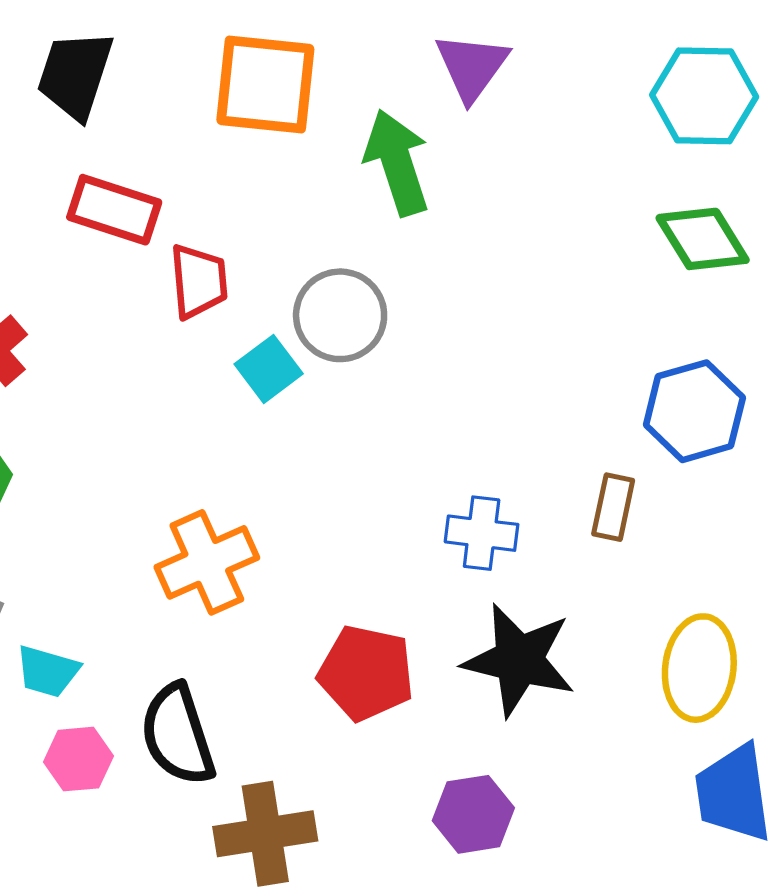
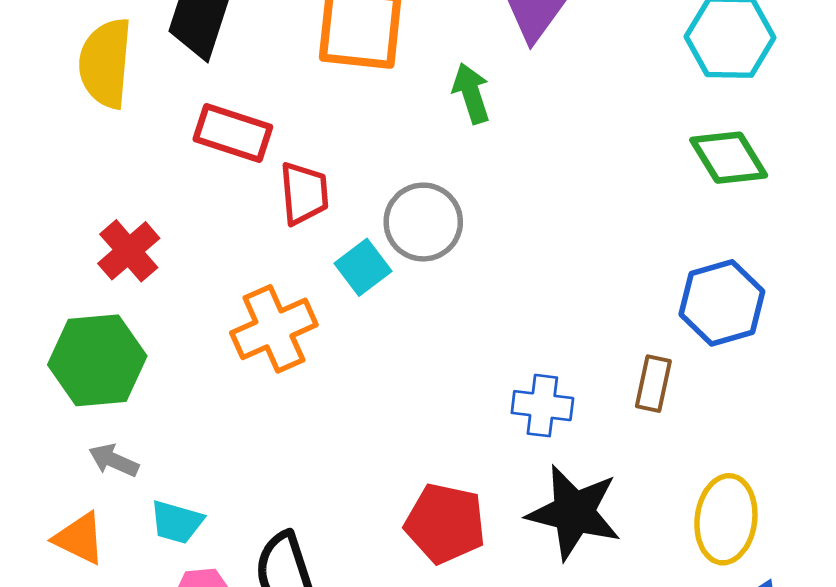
green arrow: (397, 163) -> (471, 93), size x0.7
orange cross: (207, 562) -> (274, 329), moved

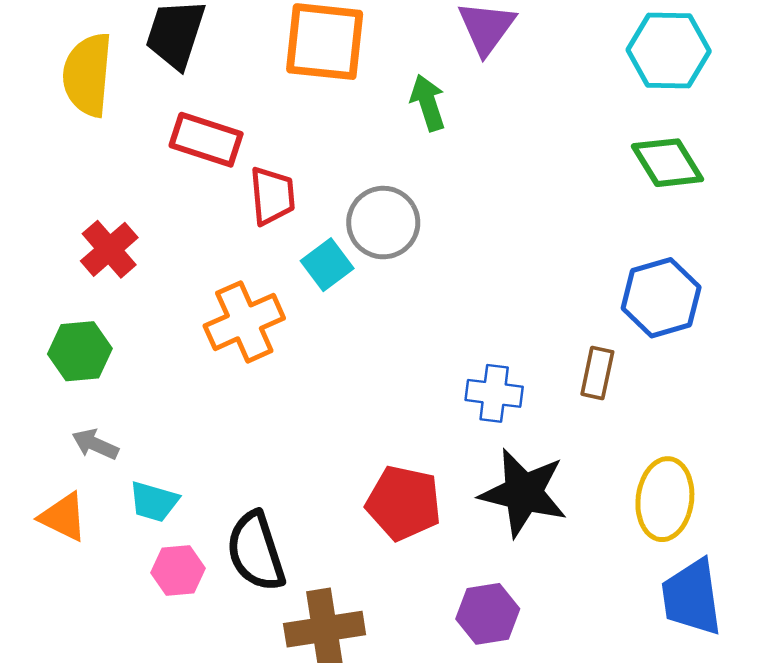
green hexagon: (97, 360) -> (80, 351), size x0.7

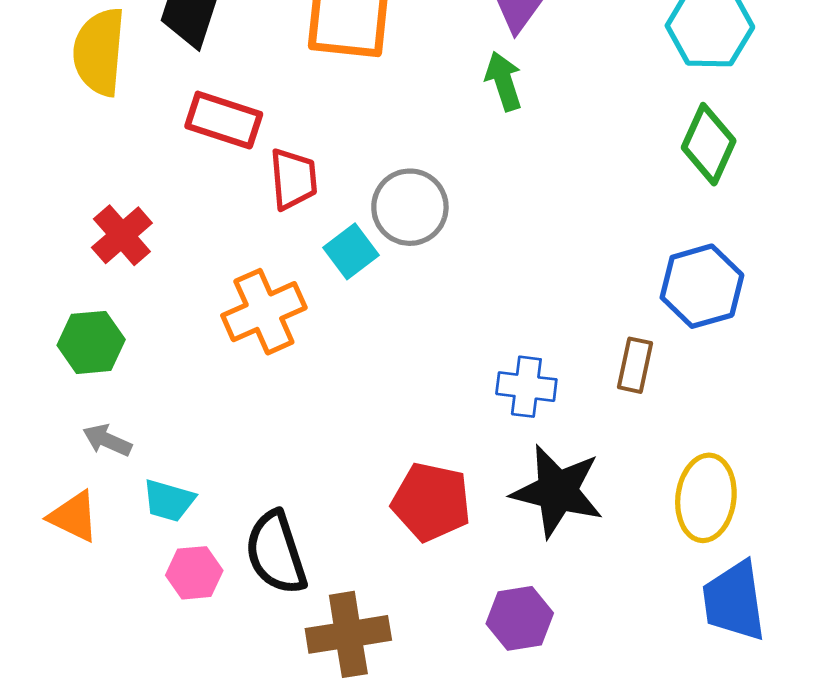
green arrow: (428, 103) -> (504, 81), moved
green diamond: (667, 163) -> (709, 144), turned 56

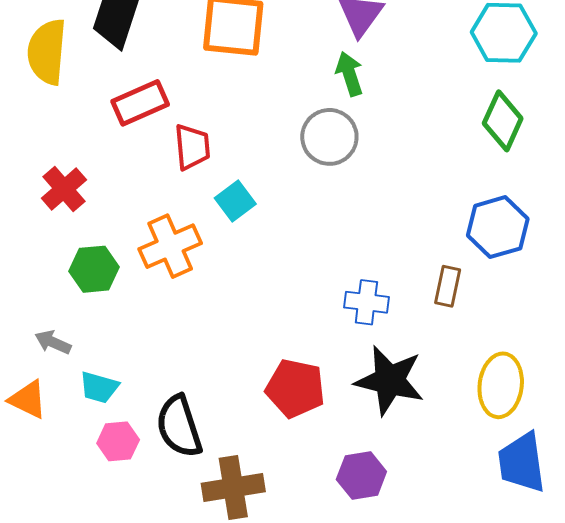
red rectangle: (224, 120) -> (140, 103), turned -42
gray circle: (410, 207) -> (329, 137), moved
green hexagon: (91, 342) -> (94, 269), moved

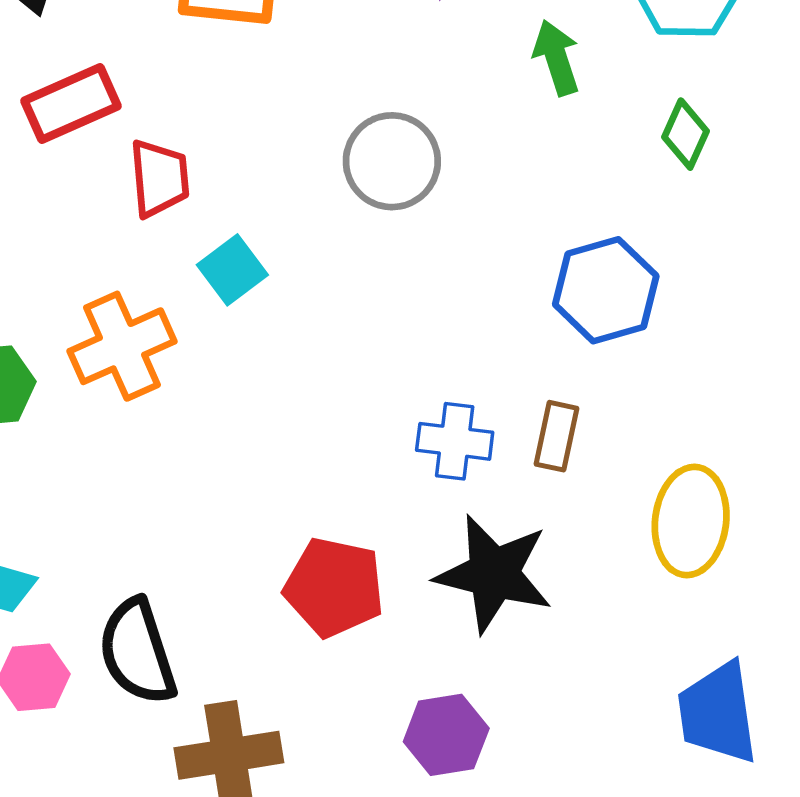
green arrow: (349, 74) -> (557, 58), moved
green diamond: (503, 121) -> (686, 134), size x0.7
blue hexagon: (498, 227) -> (606, 290), moved
brown rectangle: (448, 286) -> (557, 436), moved
yellow ellipse: (501, 385) -> (691, 521), moved

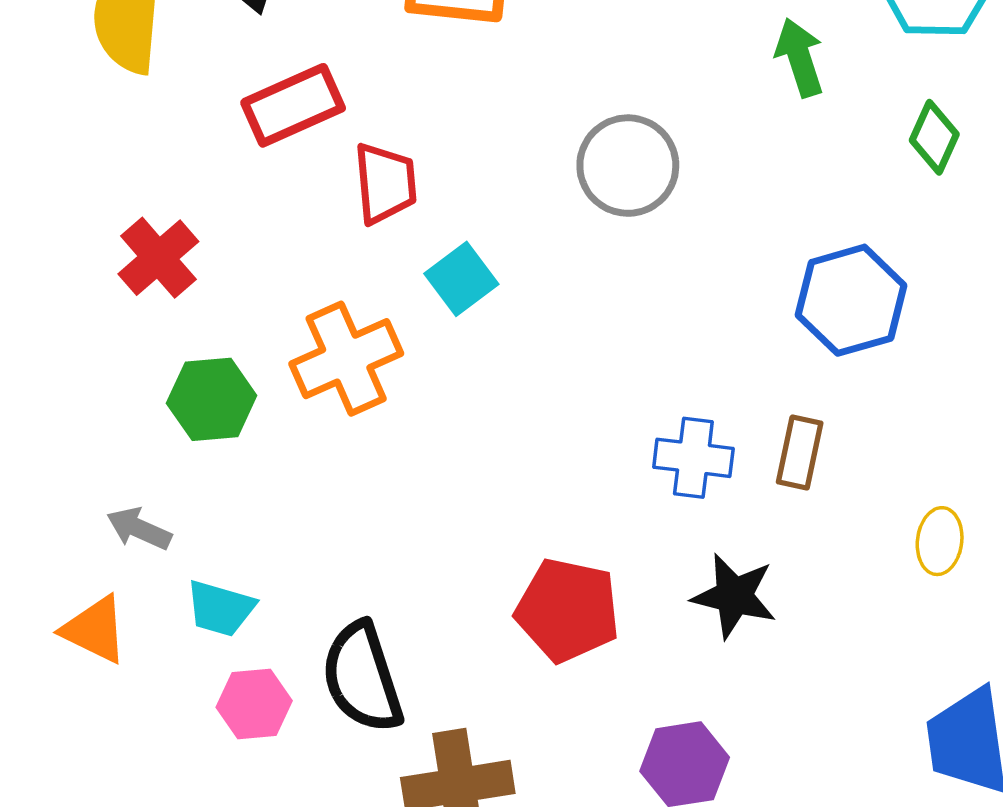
yellow ellipse: (691, 521) -> (940, 541), size x0.6
black star: (494, 574) -> (734, 596), size x0.7

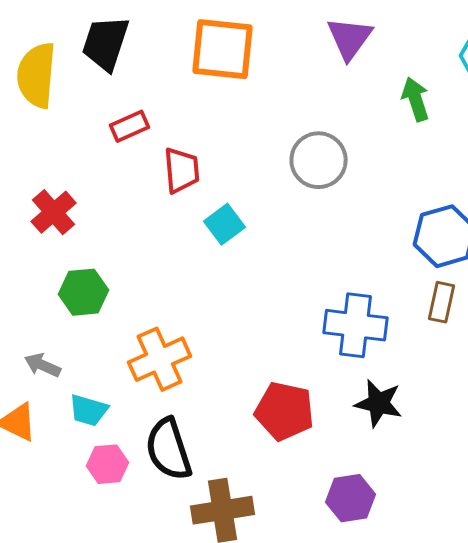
red rectangle: (293, 105) -> (130, 126), size x0.7
orange cross: (346, 359) -> (160, 359), moved
brown rectangle: (800, 452) -> (442, 302), moved
blue cross: (693, 458) -> (356, 325), size x1.4

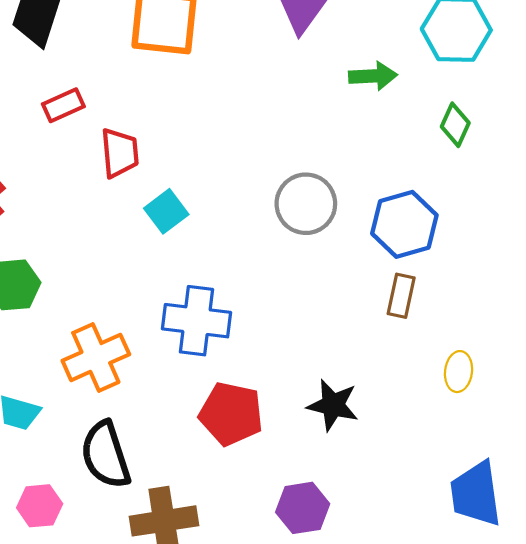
green arrow: (416, 99) -> (373, 76), turned 105
gray circle: (319, 160) -> (306, 204), moved
blue cross: (356, 325) -> (197, 321), moved
pink hexagon: (108, 464) -> (40, 506), moved

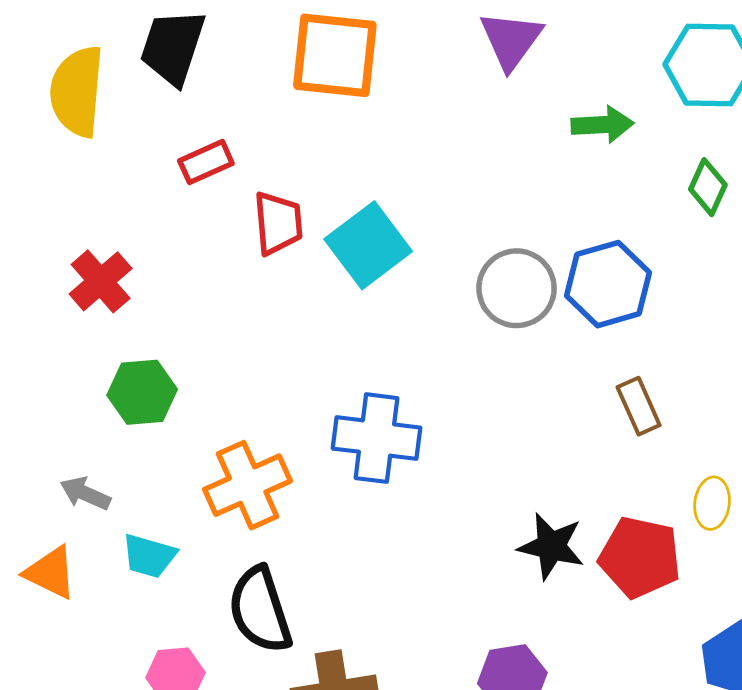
cyan square: (166, 211) -> (368, 245), moved, size x1.5
blue hexagon: (404, 224) -> (608, 284), moved
brown rectangle: (401, 296) -> (639, 406), turned -36
red pentagon: (231, 414) -> (640, 557), moved

